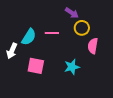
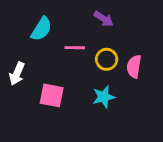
yellow circle: (82, 28) -> (107, 59), moved
cyan semicircle: (29, 37) -> (41, 29), moved

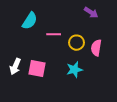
purple arrow: (104, 19) -> (91, 12), moved
white arrow: (17, 74) -> (15, 66), moved

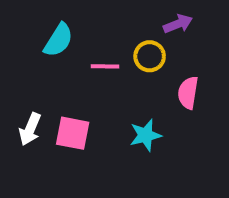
purple arrow: (91, 12) -> (178, 24), turned -56
yellow circle: (76, 43) -> (150, 56), moved

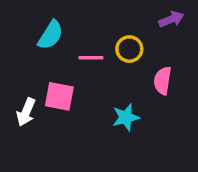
purple arrow: (178, 24) -> (171, 19), moved
pink square: (73, 133) -> (59, 96), moved

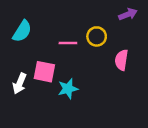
cyan semicircle: (51, 35) -> (22, 31), moved
cyan star: (126, 117) -> (68, 89), moved

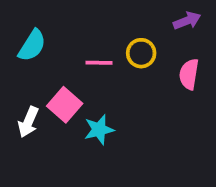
pink semicircle: (121, 60) -> (189, 74), moved
pink square: (44, 72) -> (65, 105), turned 30

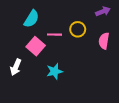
cyan semicircle: (32, 45) -> (31, 19), moved
pink square: (65, 105) -> (36, 46), moved

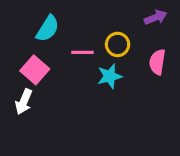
pink square: (36, 46) -> (35, 70), moved
cyan star: (55, 71) -> (110, 76), moved

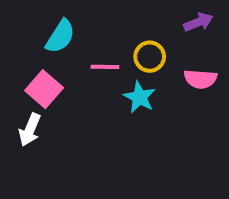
pink semicircle: (157, 62) -> (200, 79), turned -95
cyan star: (110, 76) -> (140, 97), turned -30

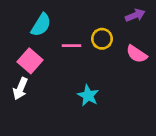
pink semicircle: (200, 79) -> (137, 54), turned 30
cyan star: (140, 97) -> (88, 96), moved

